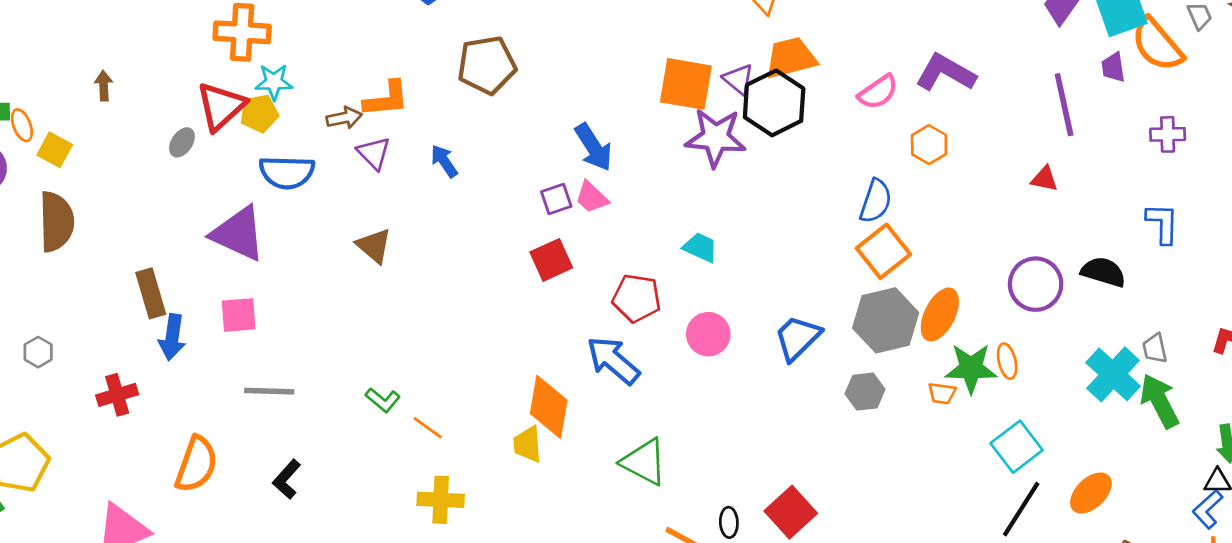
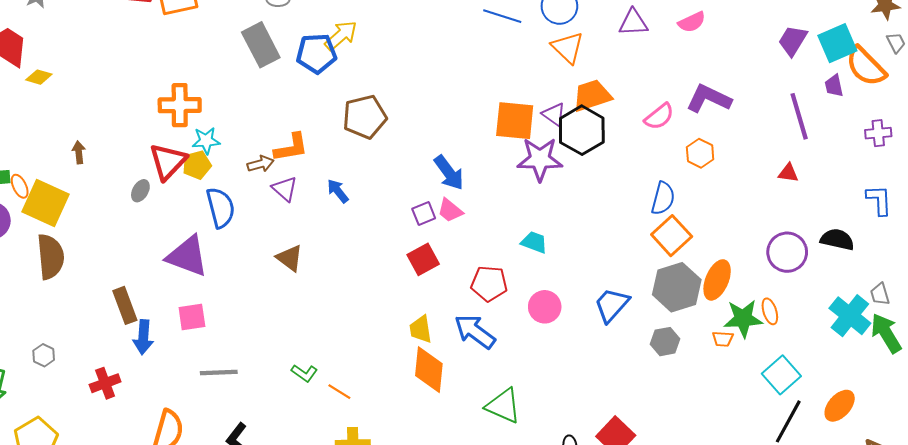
yellow square: (55, 150) -> (45, 203), size x1.8
blue semicircle: (287, 172) -> (221, 208), turned -102
yellow trapezoid: (528, 444) -> (421, 329), moved

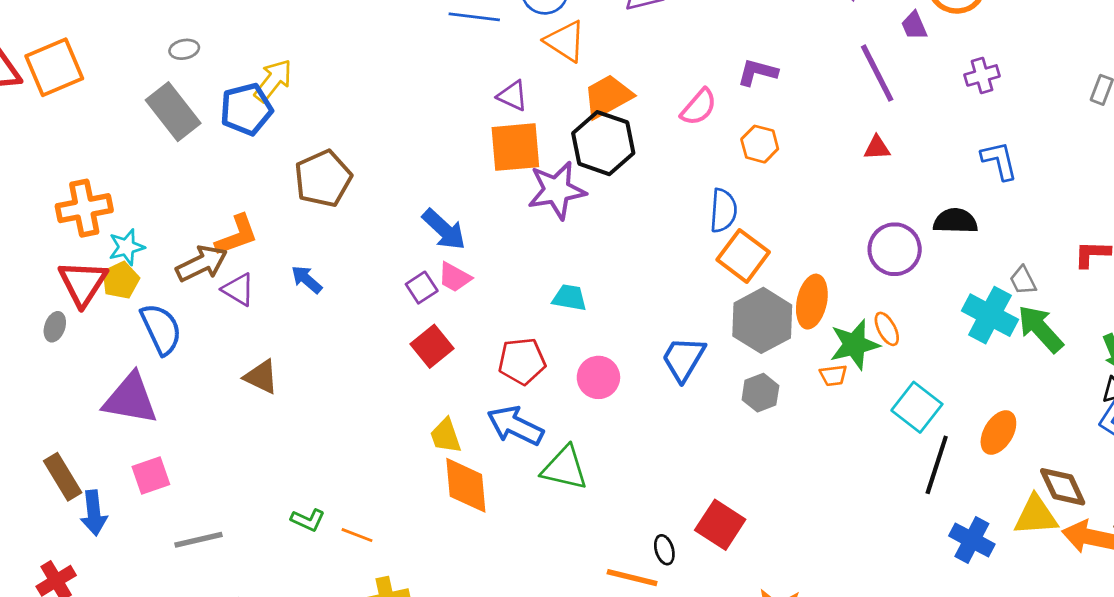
purple L-shape: (709, 99) -> (757, 72), size x0.7
purple triangle: (554, 114) -> (513, 96), moved
brown arrow: (261, 164) -> (202, 264), size x1.5
green triangle: (503, 406) -> (565, 468), moved

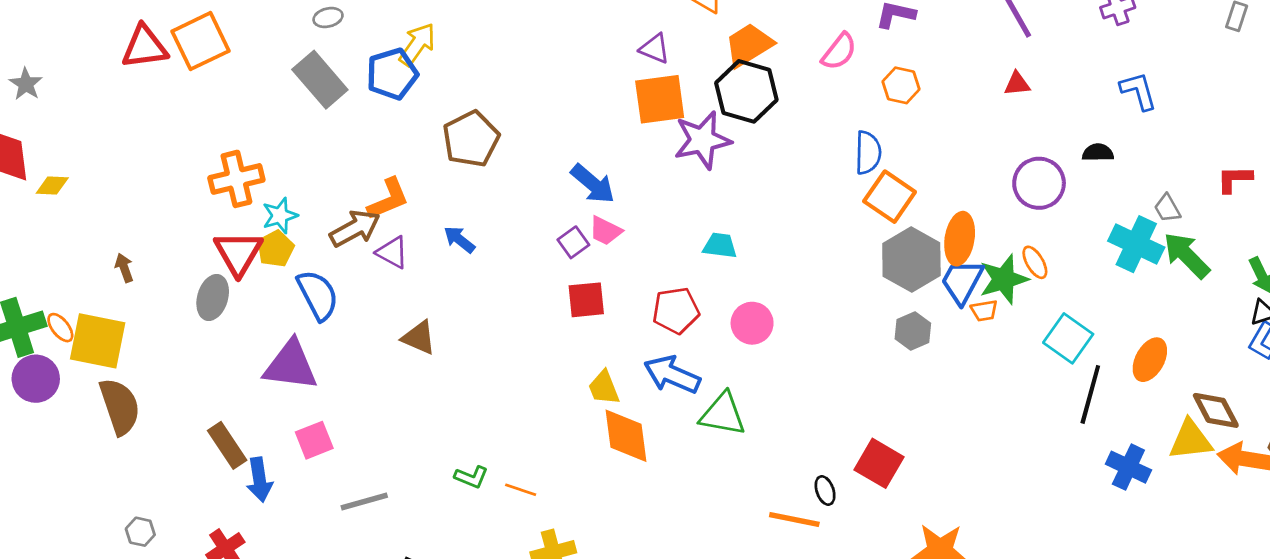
black semicircle: (955, 221) -> (1098, 153), size x0.7
gray ellipse: (55, 327) -> (213, 298), size x1.5
red square: (432, 346) -> (586, 300), turned 36
blue trapezoid: (683, 359) -> (962, 282), moved

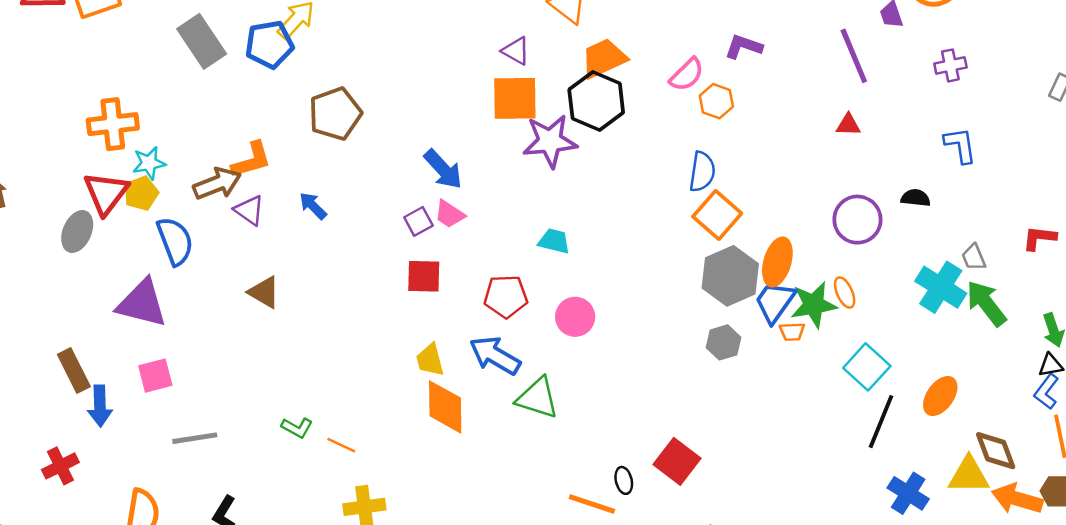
orange hexagon: (901, 85) -> (716, 101), moved

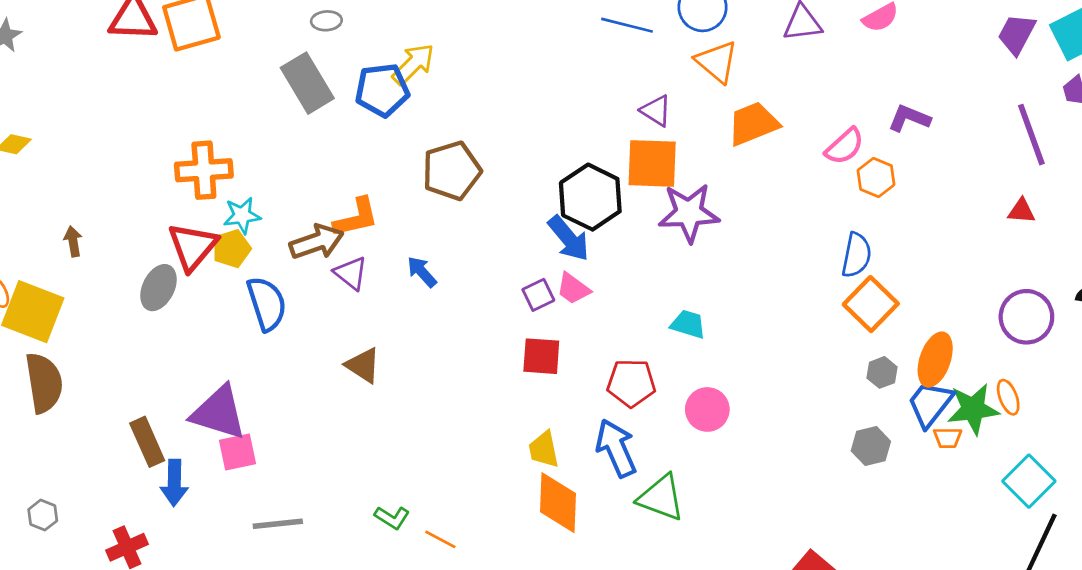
black hexagon: (596, 101) -> (590, 197), moved
gray hexagon: (730, 276) -> (882, 372), size x0.5
purple triangle: (142, 303) -> (219, 413), moved
blue arrow: (495, 355) -> (616, 448), turned 33

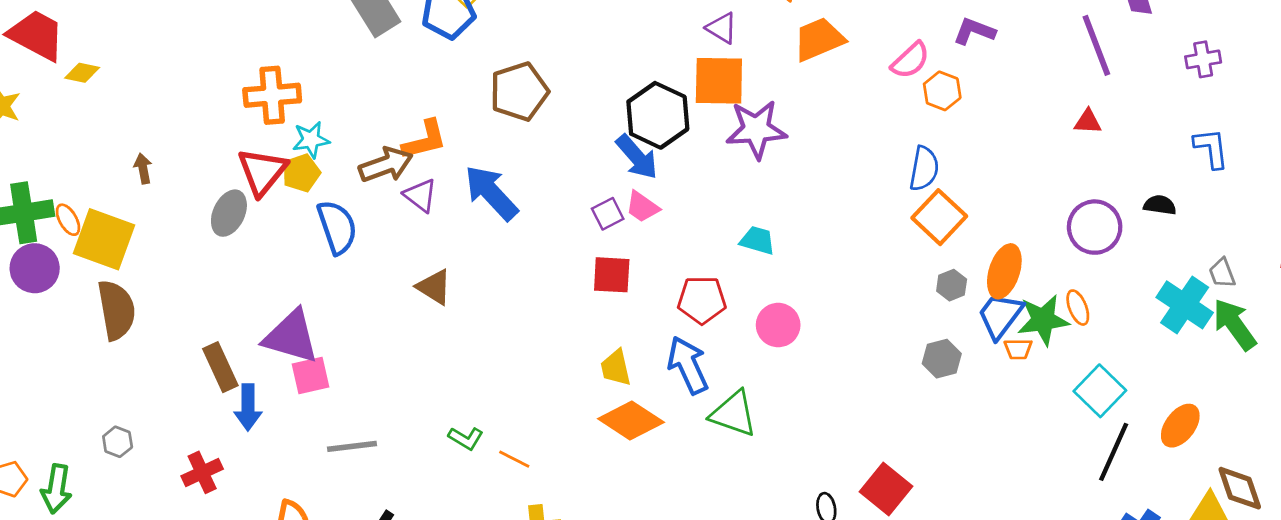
blue arrow: (422, 272) -> (491, 193), size x1.8
orange diamond: (558, 503) -> (631, 420), turned -58

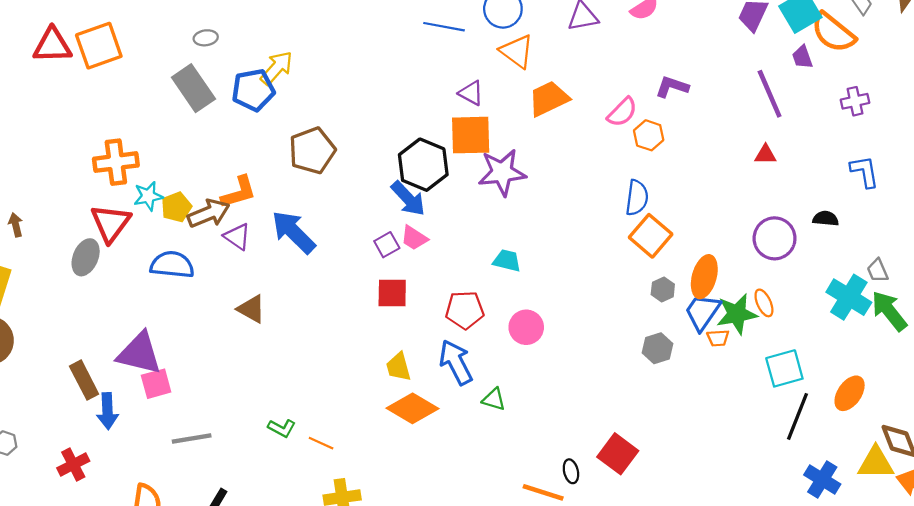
yellow pentagon: (301, 173) -> (176, 207), moved
blue semicircle: (337, 227) -> (172, 265), turned -63
cyan square: (1100, 391) -> (784, 368), turned 33
green triangle: (734, 414) -> (494, 399), size x0.6

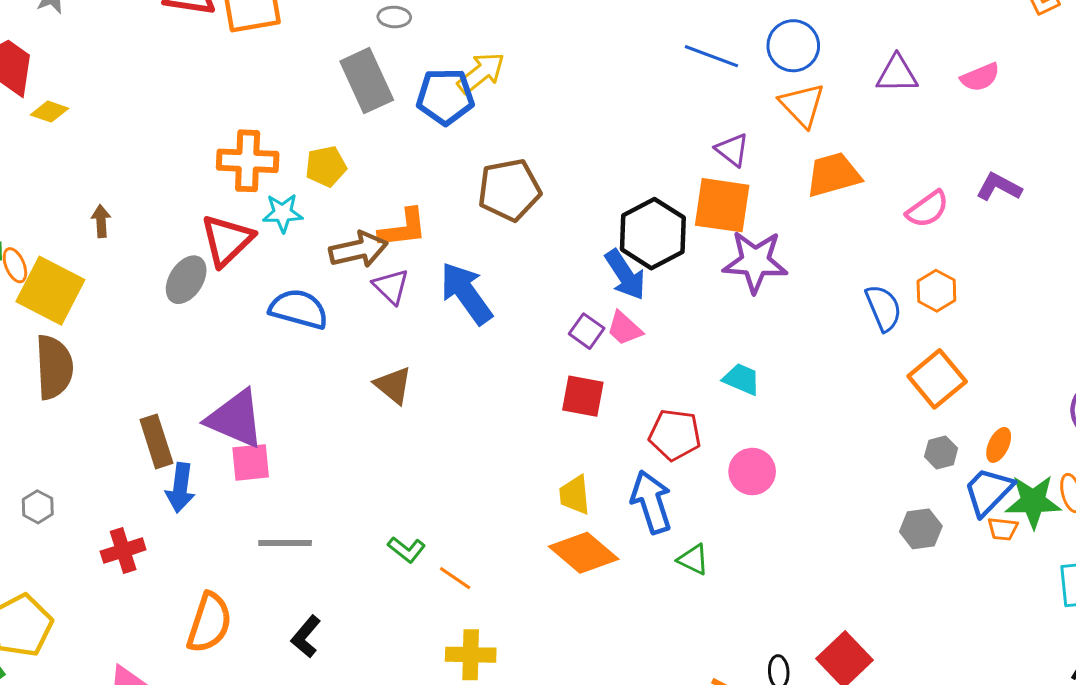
orange hexagon: (649, 135) -> (936, 291), moved
blue semicircle: (637, 198) -> (883, 308), moved, turned -40
yellow pentagon: (176, 207) -> (326, 166), moved
purple square: (387, 245) -> (587, 331), turned -35
orange ellipse: (704, 277) -> (999, 445), size x0.6

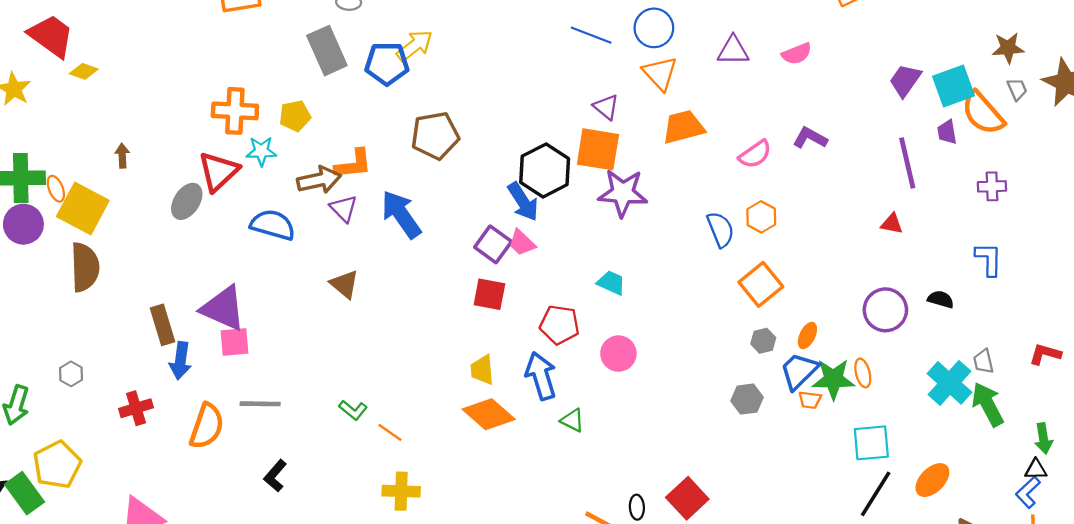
purple square: (587, 331) -> (493, 244), size x1.4
orange semicircle: (209, 623) -> (207, 426), moved

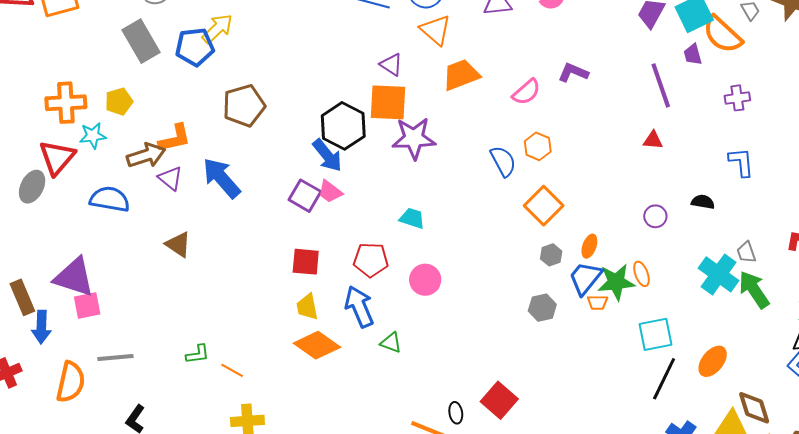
red square: (489, 294) -> (306, 262), moved
purple circle: (885, 310) -> (655, 216), size x0.6
green L-shape: (353, 410) -> (198, 354), turned -40

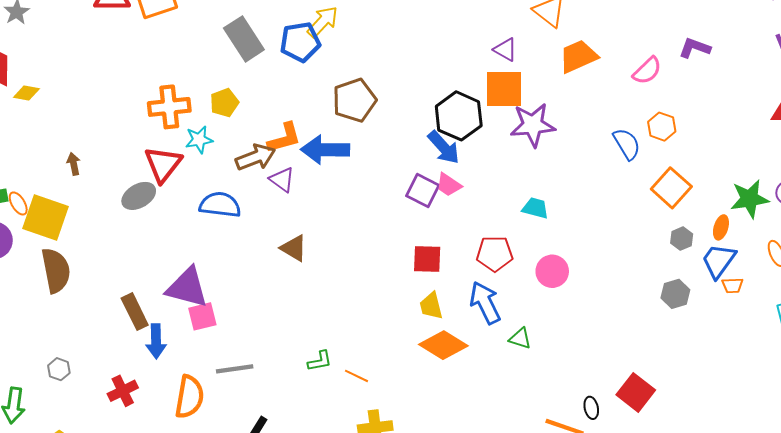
blue arrow: (221, 178) -> (325, 150), moved, turned -45
gray ellipse: (32, 187) -> (139, 196), turned 36
green star: (616, 282) -> (750, 199), moved

